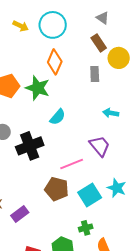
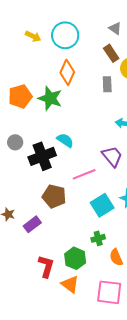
cyan semicircle: (58, 117) -> (65, 140), moved, turned -96
brown pentagon: (57, 189) -> (54, 196), moved

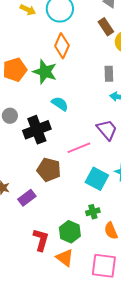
gray rectangle: (107, 84) -> (109, 74), moved
cyan semicircle: (65, 140) -> (60, 104), moved
cyan square: (102, 205) -> (97, 179), turned -30

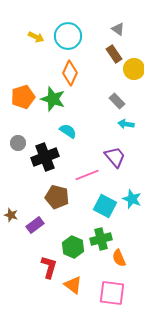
gray rectangle: (109, 74) -> (117, 101), turned -42
green cross: (93, 212) -> (101, 239), size x1.5
green hexagon: (70, 232) -> (73, 247), moved

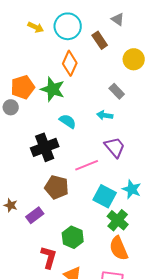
brown rectangle: (114, 54) -> (100, 40), moved
cyan arrow: (126, 124) -> (105, 115), moved
gray circle: (18, 143) -> (11, 107), moved
green cross: (101, 239) -> (118, 220), moved, turned -35
orange semicircle: (119, 258) -> (119, 248), size x1.4

